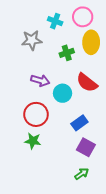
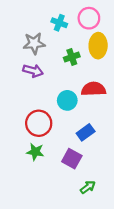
purple arrow: (40, 80) -> (33, 71), moved
red semicircle: (87, 83) -> (94, 89), turned 140
purple square: (86, 147) -> (72, 159), moved

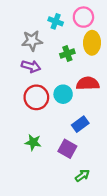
red circle: (39, 123) -> (36, 97), moved

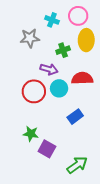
purple arrow: (31, 66) -> (49, 69), moved
purple square: (67, 149) -> (47, 149), moved
green arrow: (82, 176) -> (77, 165), size x1.5

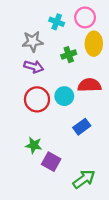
purple arrow: (49, 69) -> (34, 67), moved

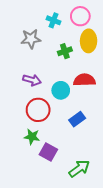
purple arrow: (34, 67) -> (32, 80), moved
red circle: (37, 99) -> (38, 110), moved

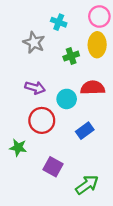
pink circle: (80, 16) -> (99, 17), moved
gray star: (31, 39) -> (34, 42), turned 30
green star: (32, 137) -> (18, 148), moved

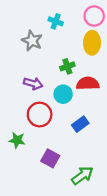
green cross: (71, 56) -> (67, 66), moved

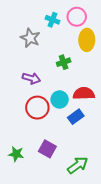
pink circle: (94, 16) -> (77, 17), moved
red semicircle: (88, 83) -> (84, 93), moved
cyan circle: (63, 94) -> (60, 99), moved
green star: (17, 140) -> (16, 154), moved

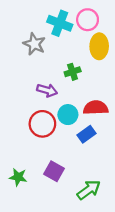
cyan cross: (52, 20) -> (60, 23), size x1.5
purple arrow: (31, 78) -> (47, 90), moved

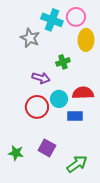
blue rectangle: (86, 134) -> (75, 116), turned 35

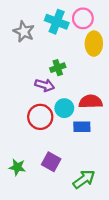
gray star: (30, 38) -> (24, 32), moved
green cross: (63, 62) -> (58, 68), moved

